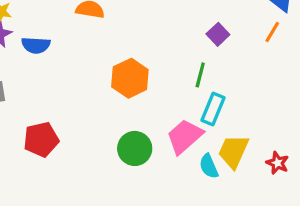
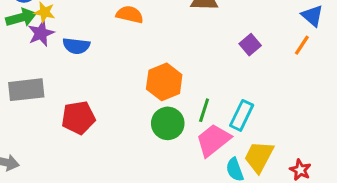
green line: (200, 75) -> (204, 110), moved
red pentagon: (41, 139) -> (78, 118), moved
green circle: (135, 148) -> (168, 123), moved

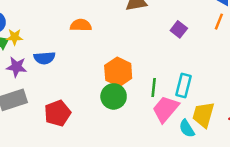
purple star: (41, 33) -> (17, 67), moved, turned -30
green circle: (168, 123) -> (114, 96), moved

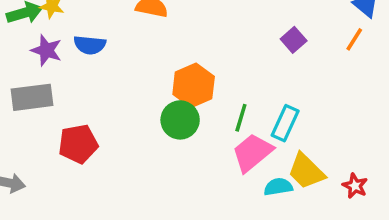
red pentagon: (58, 113) -> (78, 144), moved
yellow trapezoid: (203, 115) -> (306, 171), turned -72
cyan semicircle: (187, 128) -> (278, 187), turned 102

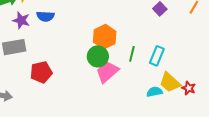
pink trapezoid: (252, 153) -> (107, 72), moved
red star: (355, 186) -> (189, 88), moved

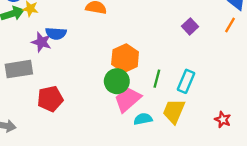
purple star: (21, 20) -> (41, 42), moved
yellow trapezoid: (170, 82) -> (174, 111), moved, turned 70
cyan semicircle: (154, 92) -> (143, 119), moved

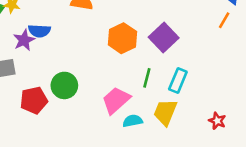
purple square: (190, 26) -> (164, 37), moved, size x1.6
purple star: (41, 42) -> (24, 40), turned 30
orange hexagon: (125, 58) -> (122, 38), moved
green circle: (117, 81) -> (64, 85), moved

